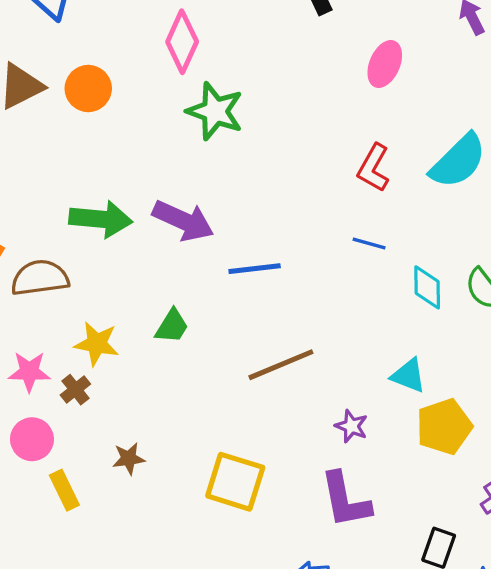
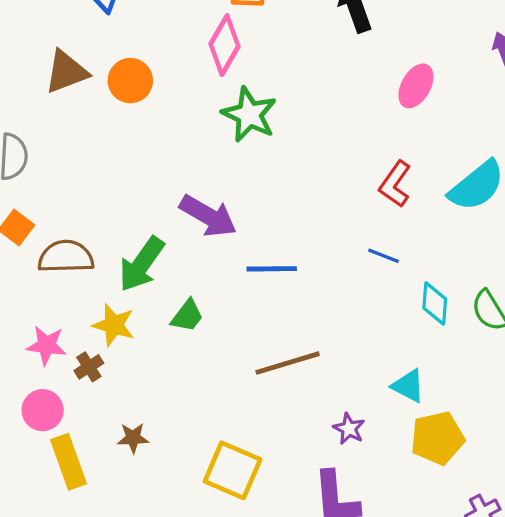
green arrow: (101, 219) -> (142, 264), moved, turned 114
yellow rectangle: (64, 490) -> (69, 462), size x1.4

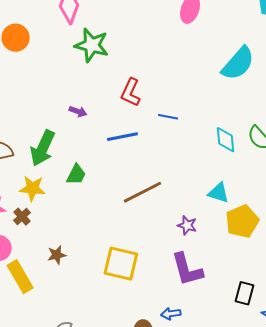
red L-shape: (395, 184) -> (131, 92), moved
purple arrow: (208, 216) -> (78, 111), size x0.5
blue line: (384, 256) -> (168, 117), moved

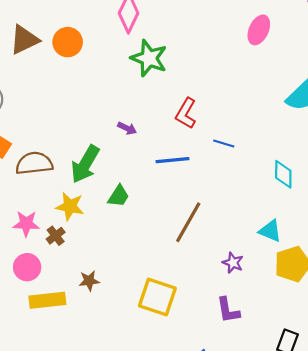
brown line: (143, 192) -> (188, 222), turned -39
purple L-shape: (187, 269) -> (228, 310), size x0.7
yellow rectangle: (20, 277) -> (47, 300), turned -72

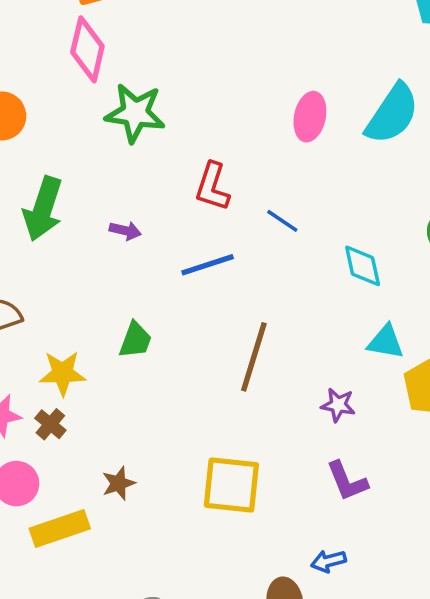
pink ellipse: (259, 30) -> (310, 117), moved
blue line: (224, 143) -> (282, 221), turned 30
green arrow: (85, 164) -> (43, 209), moved
cyan diamond: (283, 174) -> (363, 266), moved

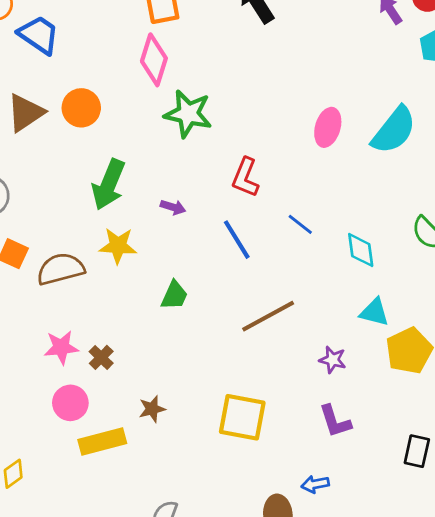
blue line: (282, 221) -> (300, 224), moved
blue line: (208, 265) -> (237, 240), turned 72
brown line: (254, 357) -> (268, 316), turned 40
yellow star: (63, 373) -> (118, 246), moved

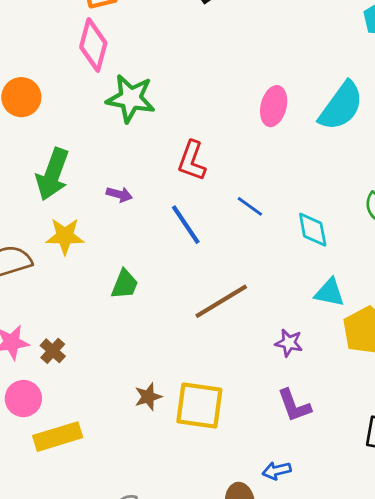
brown star: (152, 409) -> (148, 397), moved

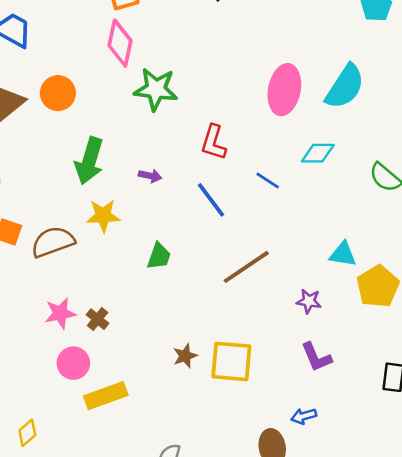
pink ellipse: (274, 106) -> (284, 90), size x1.4
cyan diamond: (313, 230) -> (318, 153), moved, turned -76

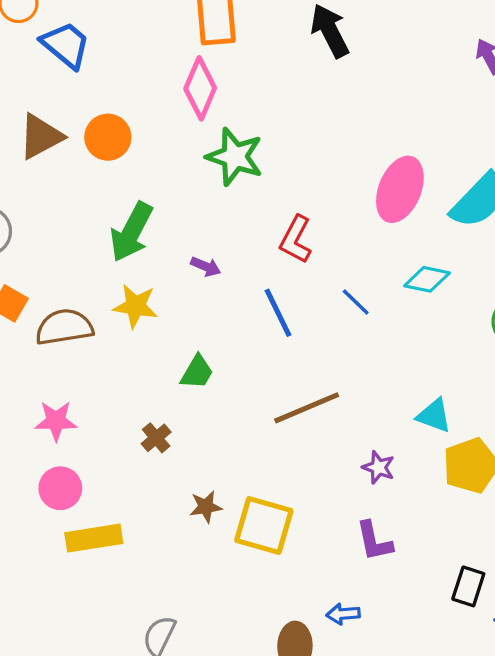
brown cross: (98, 319) -> (156, 438), moved

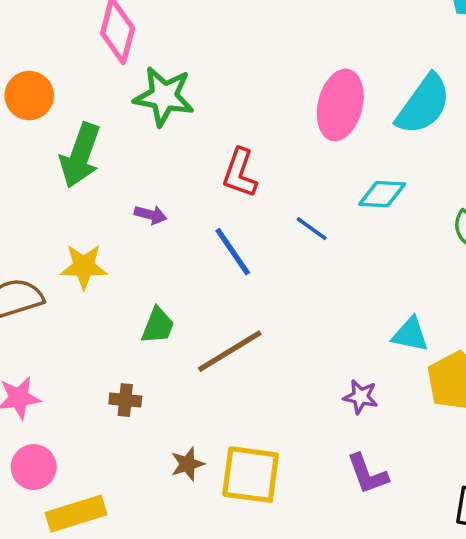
green arrow: (131, 232) -> (80, 155), moved
brown line: (307, 408) -> (230, 351), moved
brown cross: (156, 438) -> (125, 400), turned -36

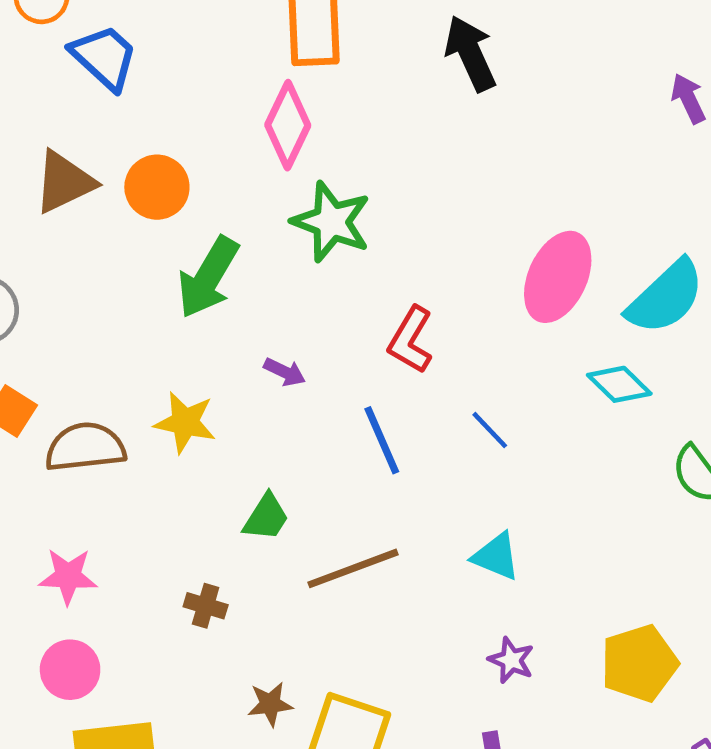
cyan diamond: (382, 194) -> (619, 384), moved, turned 30
cyan triangle: (410, 334) -> (496, 556), moved

